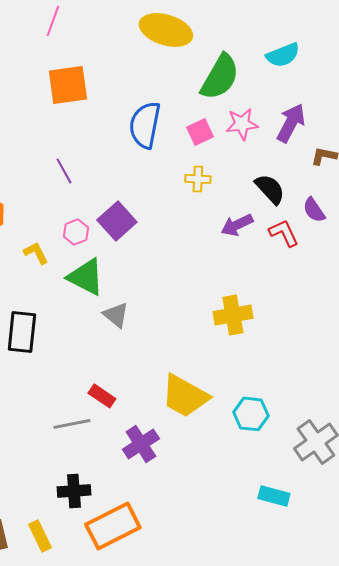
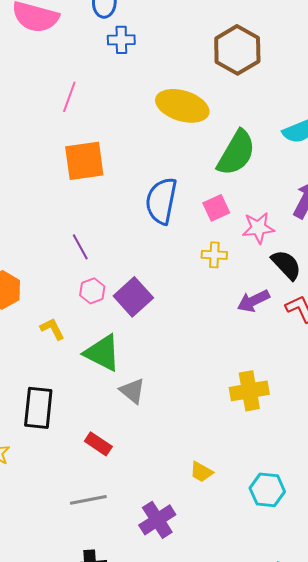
pink star: (242, 124) -> (258, 228), moved
pink hexagon: (76, 232) -> (92, 291), moved
red rectangle: (102, 396) -> (98, 444), moved
yellow trapezoid: (185, 396) -> (201, 472), size x0.5

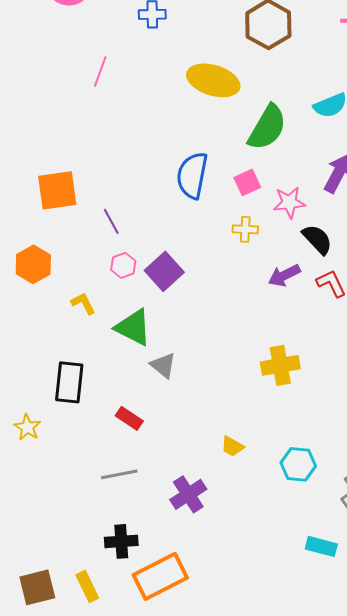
orange square: (84, 161) -> (57, 190), moved

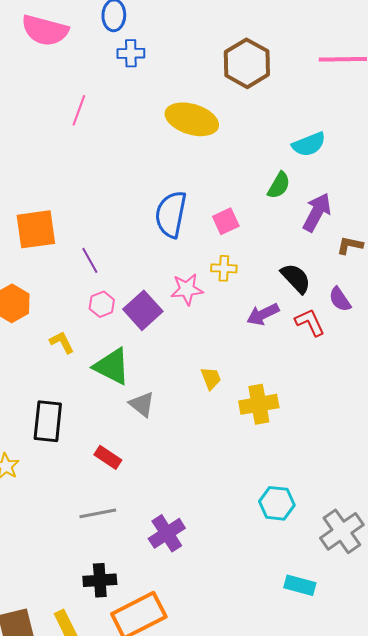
green semicircle: (267, 127) -> (279, 185), moved, size x0.6
pink star: (289, 202) -> (187, 289), moved
yellow trapezoid: (232, 446) -> (211, 378), moved, turned -140

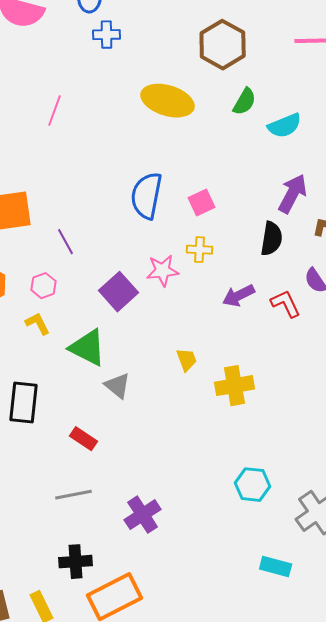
pink line: (79, 110) -> (55, 111), moved
green semicircle: (279, 185) -> (245, 102), moved
black semicircle: (296, 278) -> (272, 239), moved, turned 52
pink hexagon: (102, 304) -> (44, 286), moved

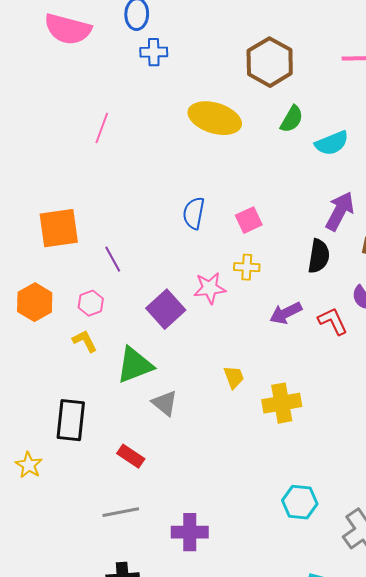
blue semicircle: (147, 196) -> (194, 213), size x0.7
green triangle: (88, 348) -> (135, 365), turned -48
purple cross: (143, 515) -> (190, 532), turned 33

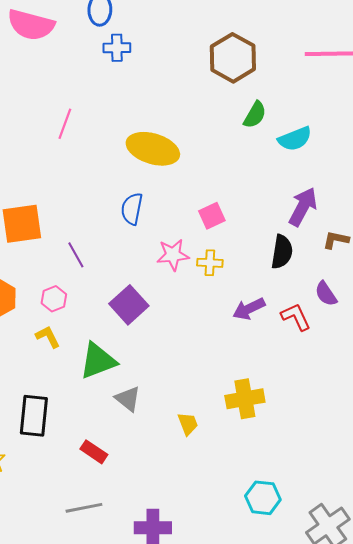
yellow ellipse: (215, 118) -> (153, 149), moved
blue semicircle: (194, 213) -> (132, 209), moved
pink star: (210, 288) -> (173, 255), moved
yellow trapezoid: (234, 377) -> (188, 424), moved

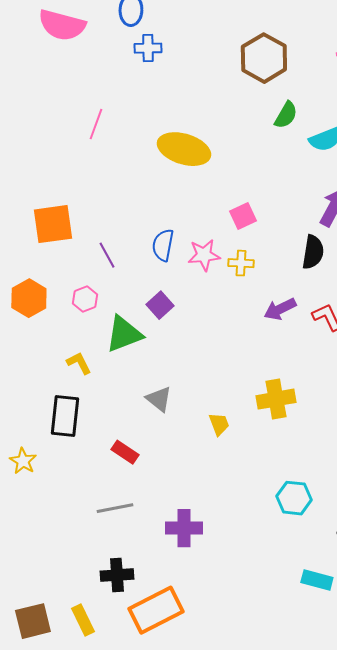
blue semicircle: (132, 209) -> (163, 245), moved
purple square: (129, 305) -> (160, 305), size x0.7
yellow L-shape: (48, 337) -> (79, 363), moved
green triangle: (98, 361) -> (124, 334), moved

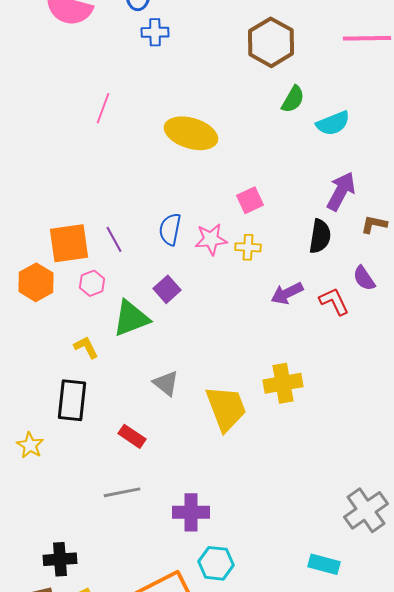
orange square: (53, 224) -> (69, 243), moved
yellow trapezoid: (219, 424) -> (226, 408), size x2.0
cyan hexagon: (294, 498) -> (216, 563), moved
black cross: (117, 575) -> (60, 559), moved

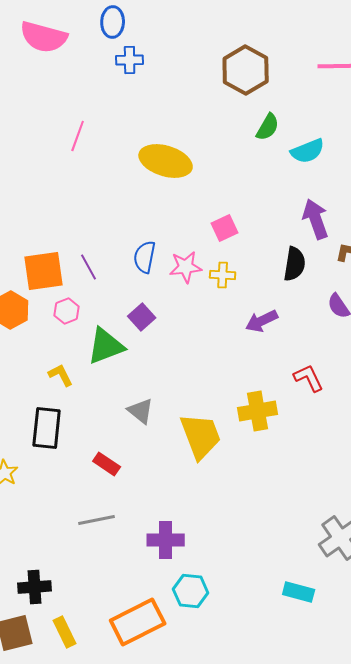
purple arrow: (341, 191) -> (316, 219), turned -48
red L-shape: (334, 301) -> (309, 378), moved

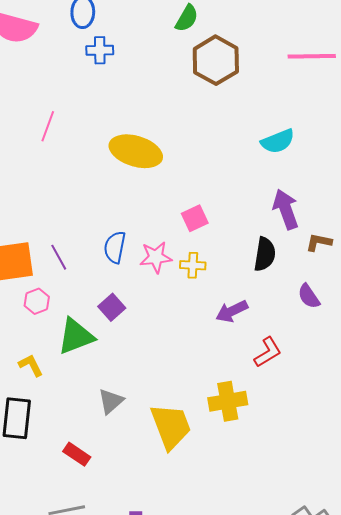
green semicircle: (268, 127) -> (187, 18), moved
red L-shape: (309, 378) -> (268, 352), moved, turned 84
gray triangle: (141, 411) -> (111, 401), turned 40

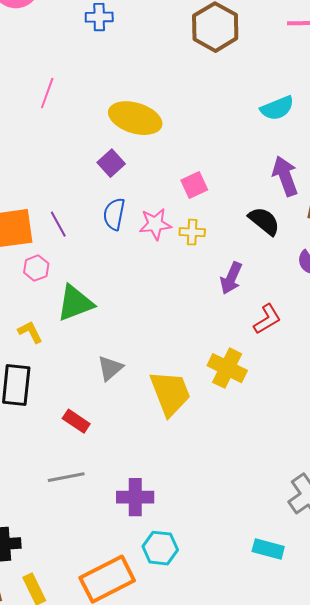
black semicircle: (265, 254) -> (264, 221), turned -60
purple square: (112, 307) -> (111, 163), moved
purple arrow: (232, 311) -> (231, 278), turned -40
yellow cross: (228, 401) -> (227, 368), turned 36

